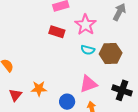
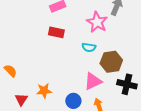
pink star: (85, 25) -> (97, 22), moved
brown hexagon: (111, 54) -> (111, 62), moved

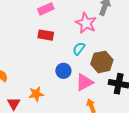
cyan semicircle: (89, 47) -> (79, 49), turned 120
blue circle: (73, 101) -> (63, 71), moved

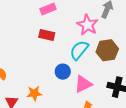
cyan semicircle: (79, 49) -> (79, 50), size x1.5
brown hexagon: (102, 62) -> (107, 50), moved

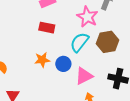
orange star: (34, 93) -> (42, 60), moved

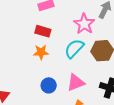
orange star: (42, 60) -> (41, 52), moved
blue circle: (63, 64) -> (49, 85), moved

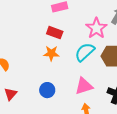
blue circle: (49, 85) -> (47, 90), moved

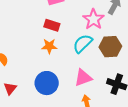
blue circle: (47, 90) -> (47, 83), size x1.5

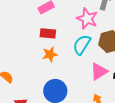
pink triangle: (83, 78) -> (99, 71), moved

